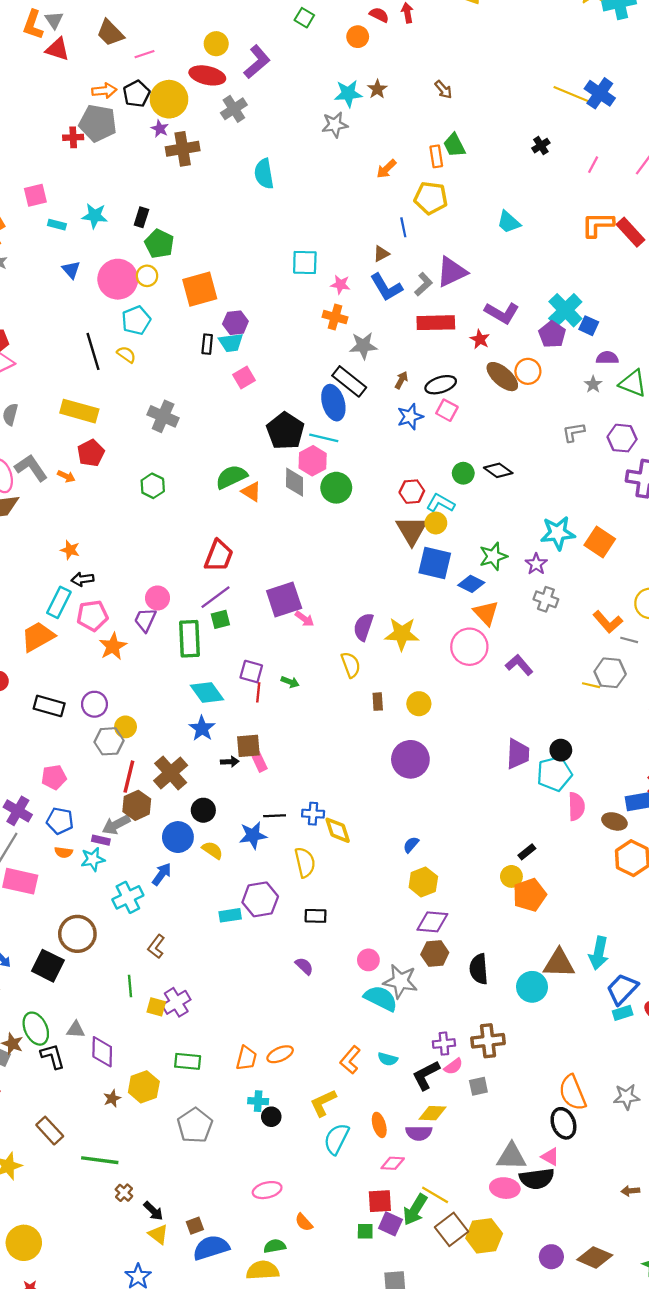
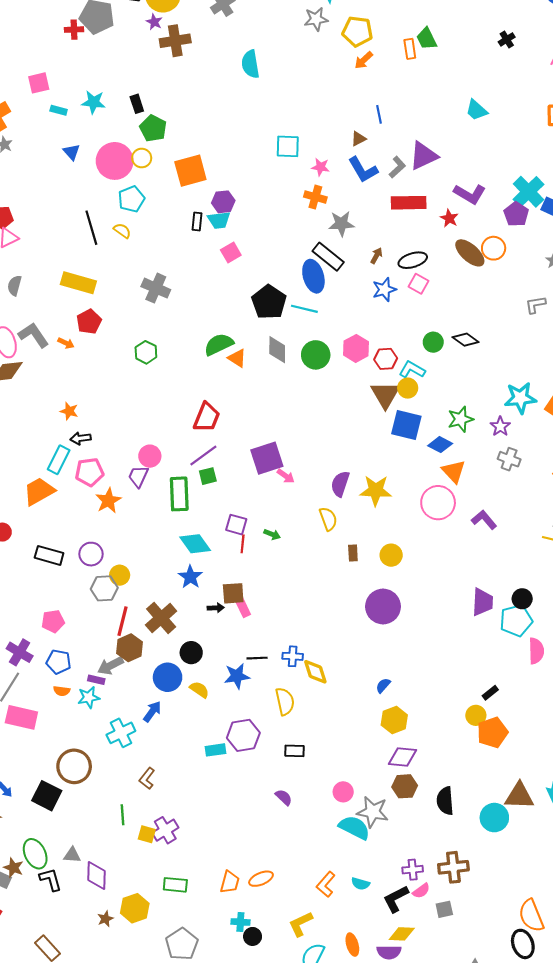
yellow pentagon: (431, 198) -> (357, 31), moved
black rectangle: (141, 217) -> (137, 104), turned -36
pink hexagon: (313, 461) -> (356, 348), moved

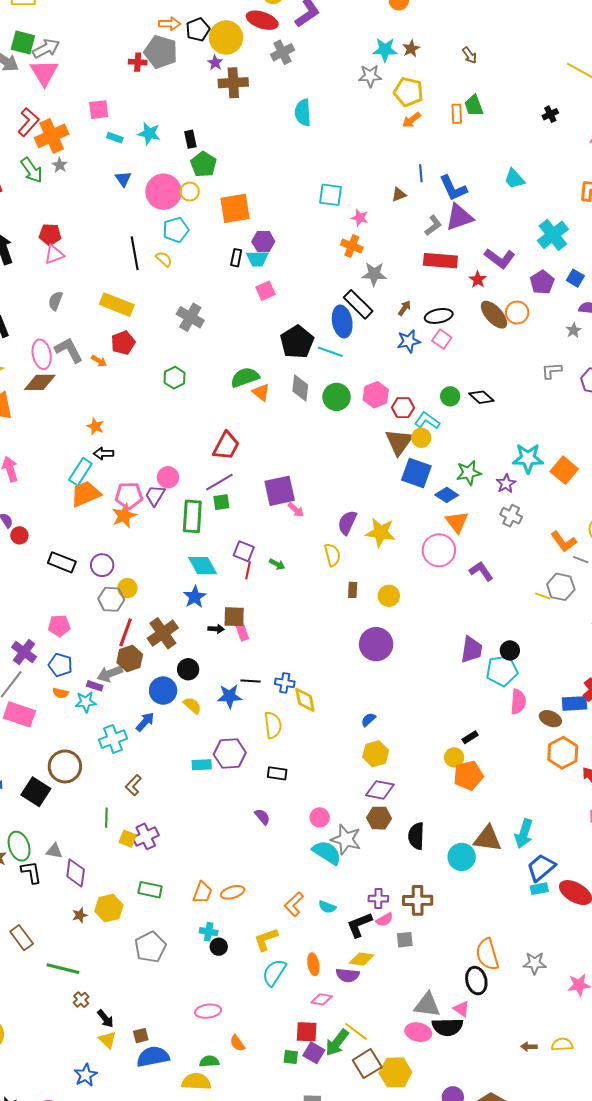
blue L-shape: (363, 170) -> (453, 188), moved
cyan cross: (528, 192) -> (553, 235), moved
pink pentagon: (89, 472) -> (129, 496), moved
orange trapezoid: (39, 491) -> (86, 494), moved

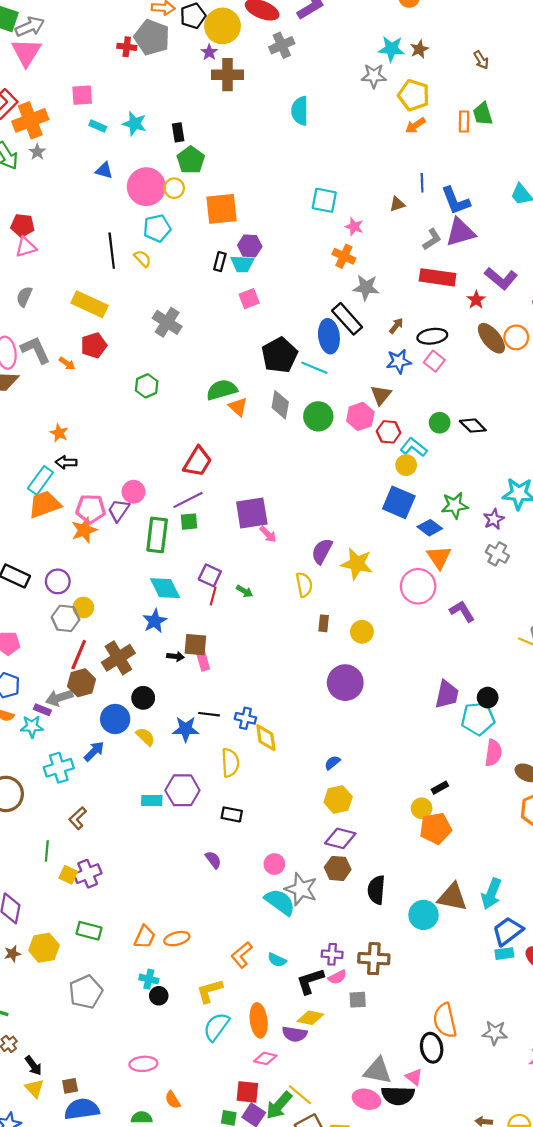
blue triangle: (123, 179) -> (104, 170), turned -42
brown triangle: (399, 442) -> (381, 395), moved, size x0.7
orange ellipse: (313, 964) -> (259, 1020), size x1.4

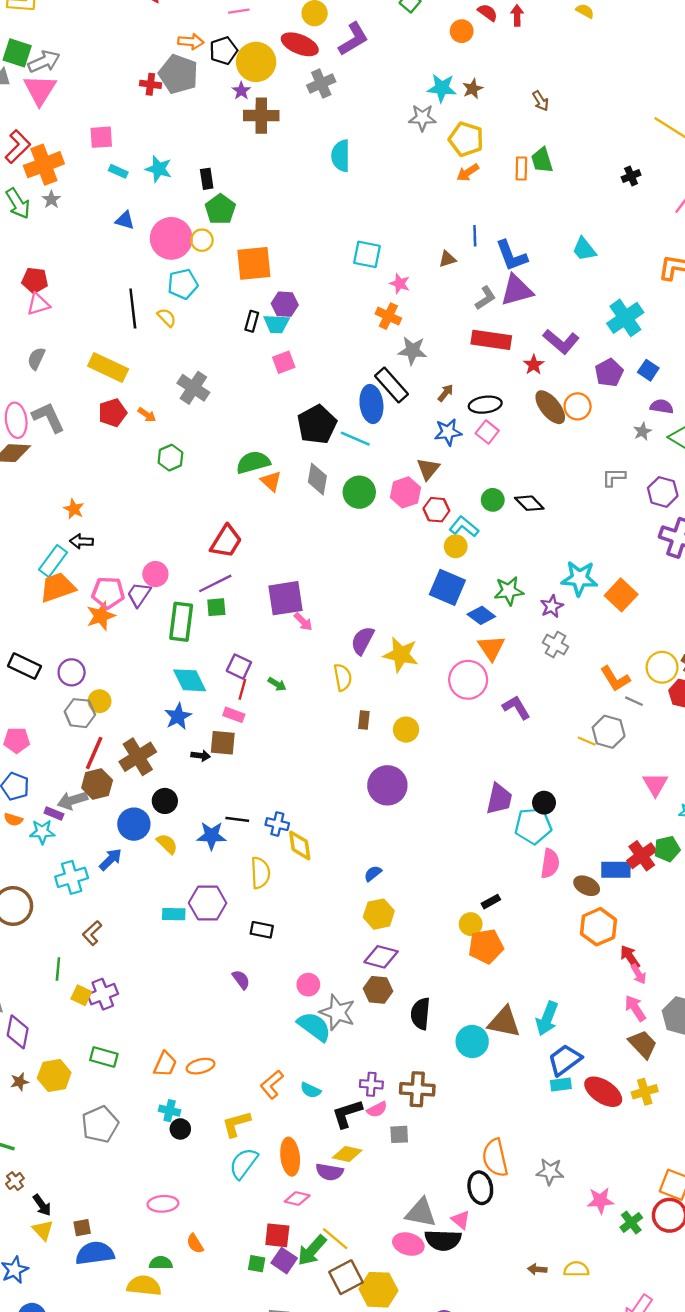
orange arrow: (67, 363) -> (147, 415), moved
pink rectangle: (203, 661) -> (234, 715), moved, turned -54

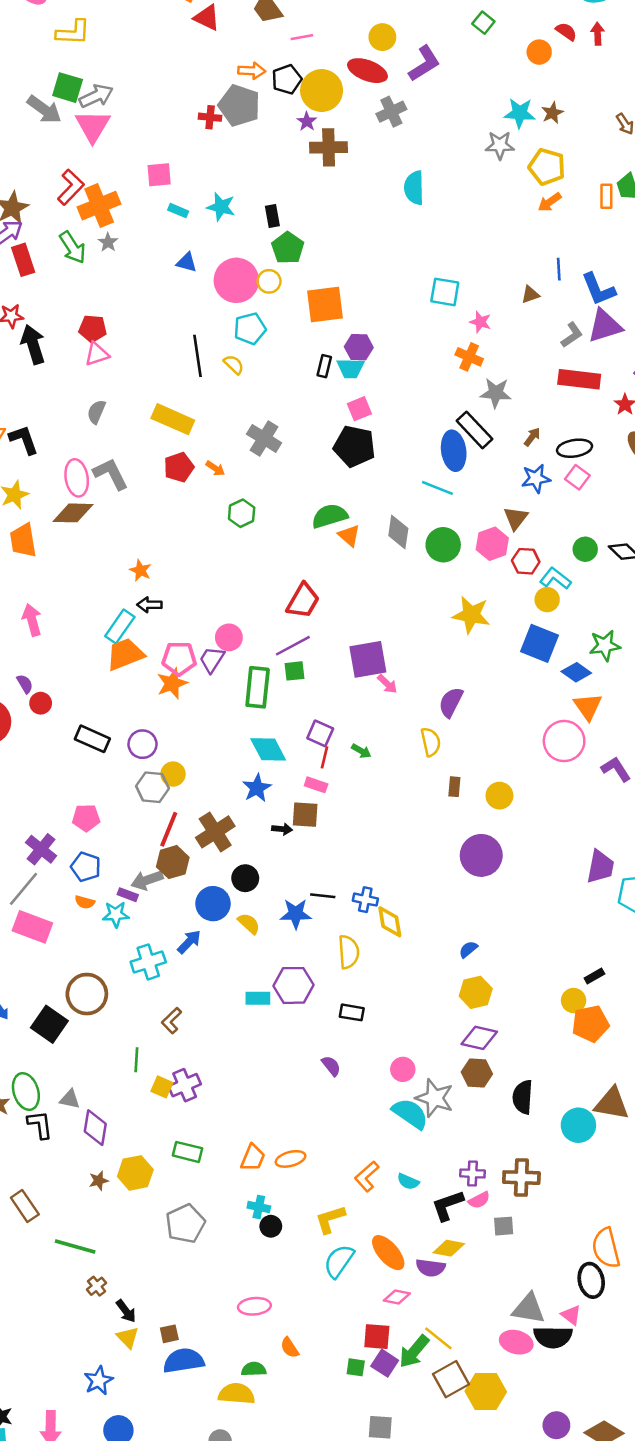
black pentagon: (317, 425) -> (354, 446), moved, turned -30
yellow star: (401, 655) -> (471, 615), moved
orange ellipse: (290, 1157) -> (388, 1253), turned -33

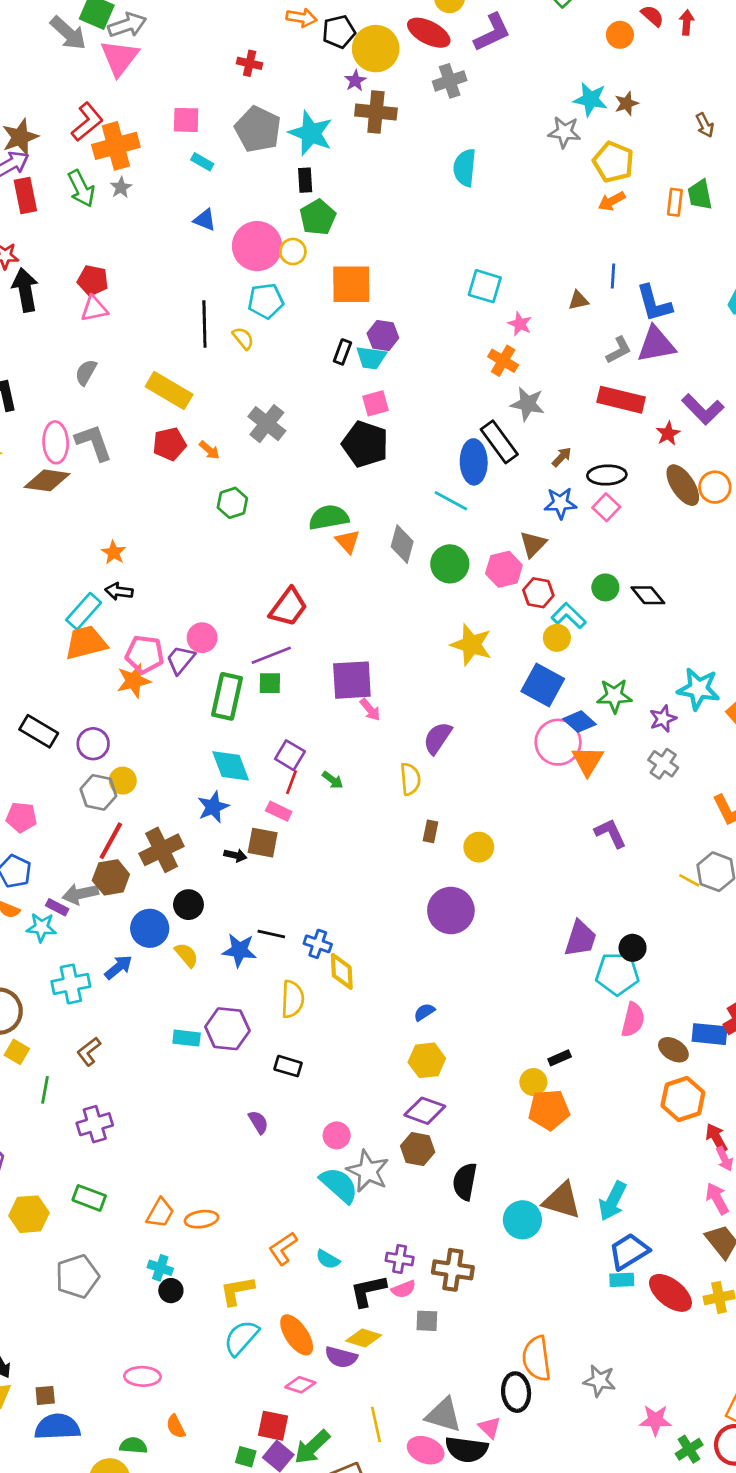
gray pentagon: (239, 106) -> (258, 129), moved
cyan star: (221, 207) -> (311, 133), moved, size x1.4
pink circle: (564, 741) -> (558, 742), moved
yellow square: (162, 1087) -> (17, 1052), moved
yellow line: (438, 1338) -> (376, 1424), moved, turned 32

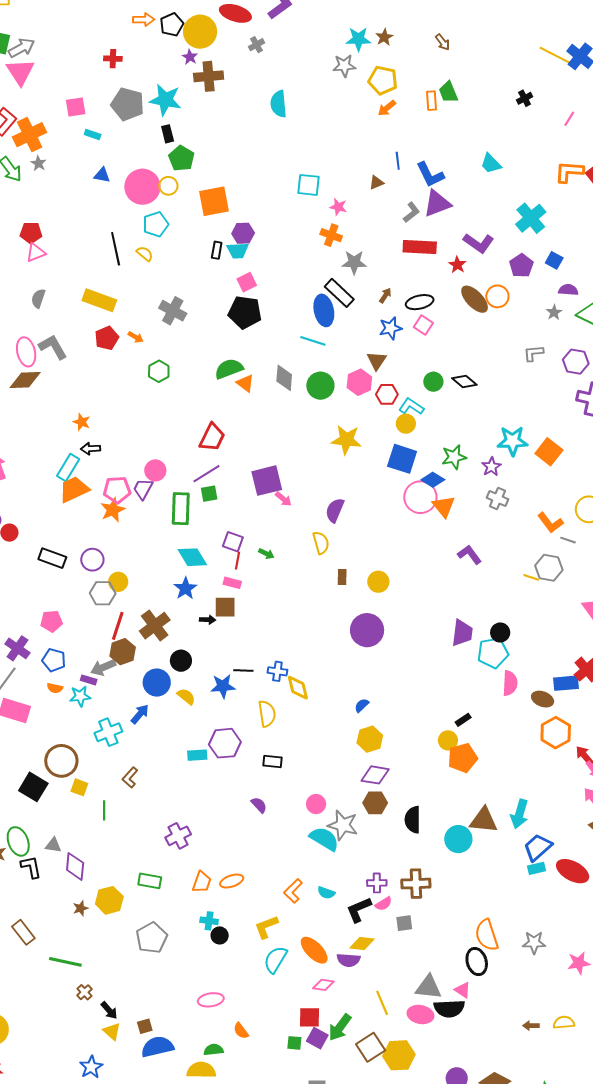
gray cross: (450, 81) -> (257, 45), size x0.7
purple cross: (95, 1124) -> (178, 836), moved

